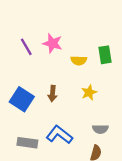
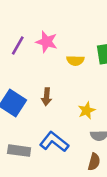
purple line: (26, 47) -> (18, 45), turned 60
yellow star: (89, 92) -> (87, 111), moved

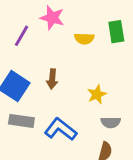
purple line: (18, 45) -> (21, 36), moved
gray rectangle: (19, 151) -> (21, 121), moved

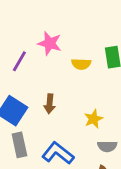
gray rectangle: (21, 121) -> (19, 145), turned 70

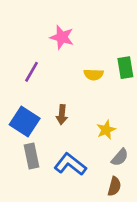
pink star: (50, 43) -> (62, 37), moved
gray semicircle: (107, 146) -> (120, 157), turned -48

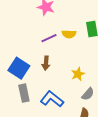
purple line: (31, 72) -> (49, 38), moved, turned 35

